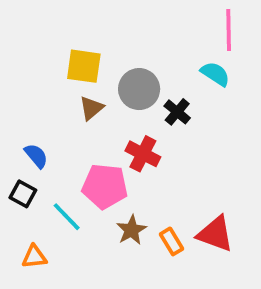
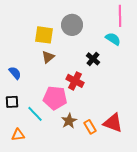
gray circle: (139, 89) -> (72, 25), moved
blue semicircle: (36, 156) -> (15, 73), moved
black square: (23, 194) -> (12, 102), turned -32

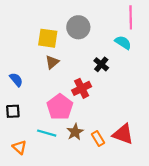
red cross: (75, 81) -> (82, 88), turned 36
pink pentagon: (55, 98) -> (60, 107), turned 30
cyan line: (35, 114) -> (47, 133), moved, turned -30
orange triangle: (18, 135) -> (19, 147), turned 48

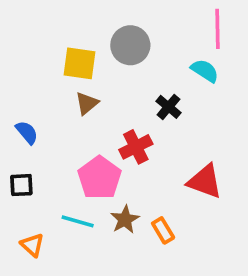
red triangle: (123, 134) -> (205, 181), moved

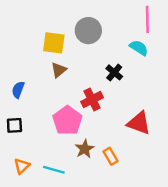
blue semicircle: (27, 132) -> (18, 90), turned -119
cyan line: (78, 221) -> (54, 170), moved
orange triangle: (32, 245) -> (22, 166), turned 35

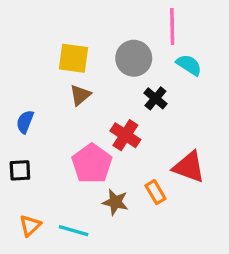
pink line: (147, 19) -> (172, 26), moved
gray circle: (88, 31) -> (134, 58), moved
red cross: (92, 100) -> (125, 135), turned -30
brown star: (85, 149) -> (115, 202), turned -30
orange rectangle: (110, 156) -> (155, 192), moved

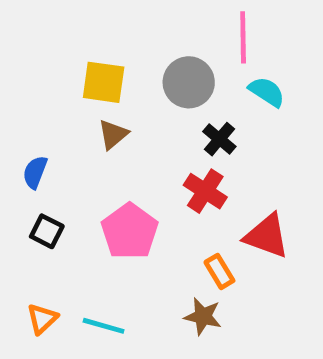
red cross: (125, 135) -> (205, 191), moved
black square: (20, 170) -> (47, 231), moved, turned 30
brown star: (115, 202) -> (203, 316), moved

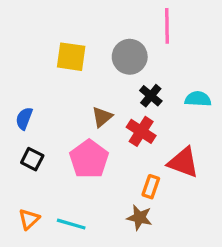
cyan semicircle: (267, 92) -> (198, 99), moved, turned -30
brown triangle: (113, 134) -> (102, 117), moved
orange rectangle: (219, 271) -> (151, 187), turned 50

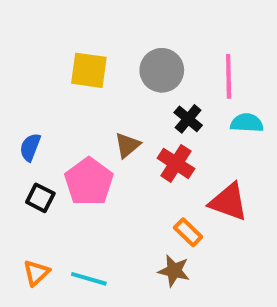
pink line: (167, 26) -> (229, 76), moved
pink pentagon: (89, 159) -> (89, 182), moved
orange rectangle: (151, 187) -> (188, 232), turned -65

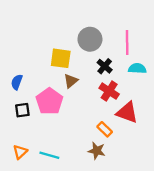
yellow square: (89, 70) -> (61, 58), moved
red cross: (176, 163) -> (109, 91), moved
black square: (40, 198) -> (22, 110), turned -35

